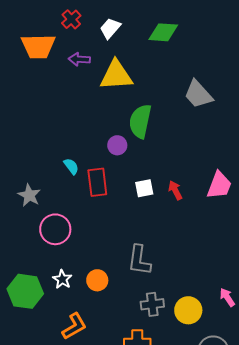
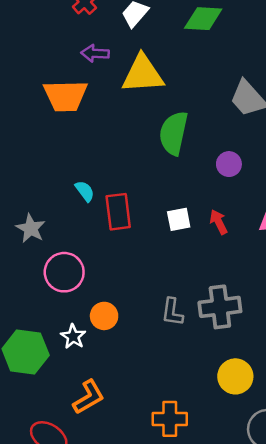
orange trapezoid: (38, 46) -> (65, 96), moved
purple circle: (117, 145) -> (229, 164), moved
gray L-shape: (139, 260) -> (172, 312), size x0.7
orange circle: (97, 280) -> (104, 316), moved
gray cross: (152, 304) -> (220, 307), moved, size x1.4

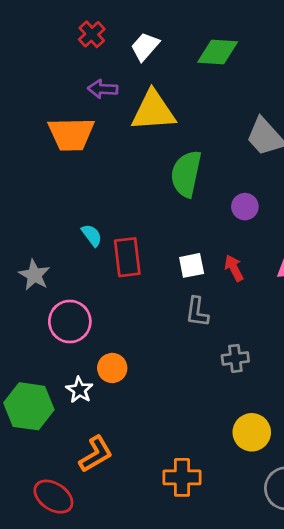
gray cross: (220, 307) -> (235, 358), size x0.6
gray L-shape: (172, 312) -> (197, 312), moved

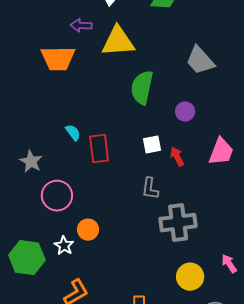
white square: (192, 265) -> (152, 144), moved
gray cross: (235, 358) -> (178, 223), size x1.8

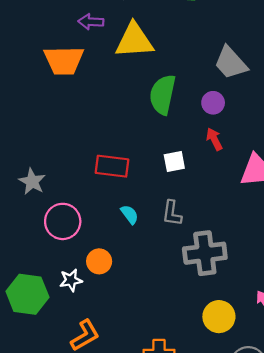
purple circle: (185, 111) -> (213, 103), moved
cyan semicircle: (73, 132) -> (130, 214), moved
red rectangle: (99, 148) -> (112, 166), turned -76
red arrow: (177, 157) -> (214, 139), moved
white star: (64, 246) -> (71, 280), turned 30

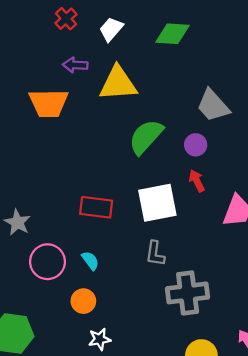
green semicircle: (163, 95) -> (146, 137), turned 30
white square: (174, 162) -> (157, 203), size x1.8
cyan semicircle: (130, 214) -> (90, 261), moved
white star: (71, 280) -> (100, 339), moved

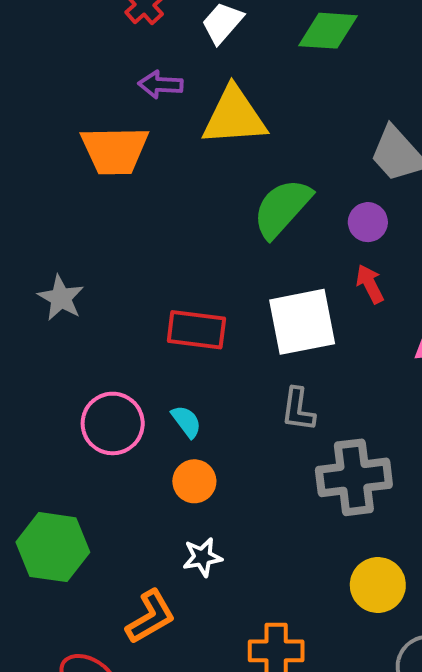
gray star: (17, 222) -> (61, 298), moved
orange circle: (83, 301) -> (194, 481), moved

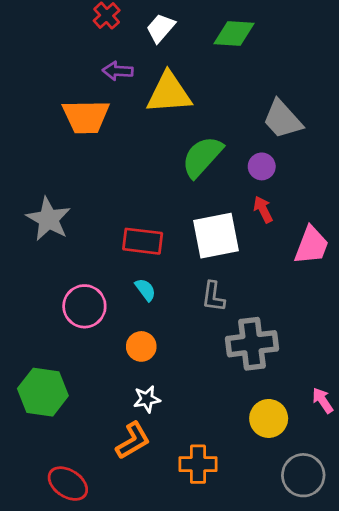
gray star: (61, 298) -> (48, 219), size x1.4
cyan semicircle: (186, 421) -> (145, 290), moved
orange L-shape: (151, 617) -> (133, 441), moved

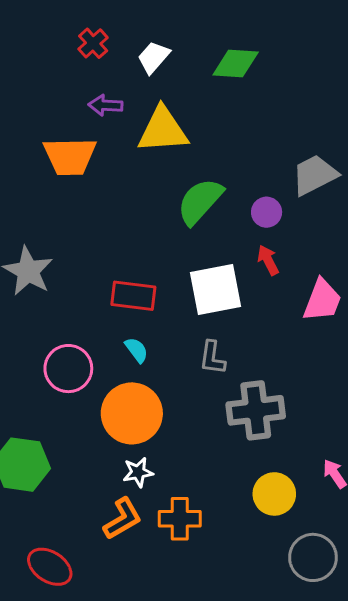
gray trapezoid: (282, 119) -> (315, 175), moved, turned 105
orange circle: (141, 346) -> (132, 413), size x1.8
orange cross: (198, 464) -> (180, 519), moved

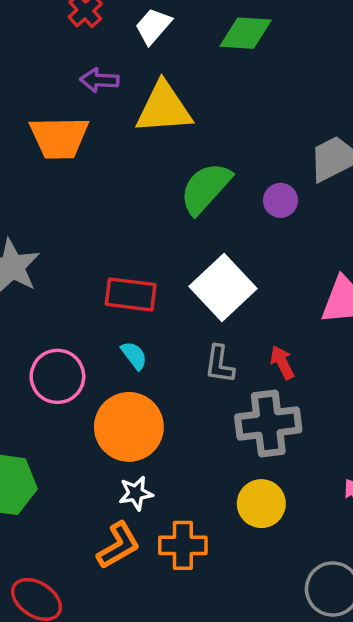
red arrow: (268, 260) -> (282, 362), moved
white square: (215, 290) -> (223, 288), turned -32
yellow circle: (274, 494) -> (261, 504), moved

